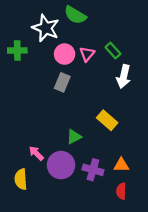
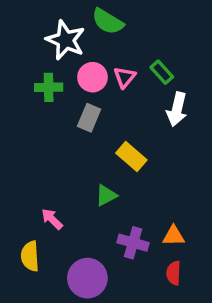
green cross: (17, 50) -> (49, 87), moved
yellow rectangle: (107, 120) -> (131, 157), moved
purple circle: (61, 165) -> (87, 278), moved

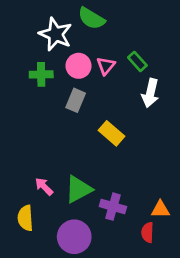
green triangle: (106, 195) -> (79, 189), moved, size x1.5
orange triangle: (174, 236) -> (160, 209), moved

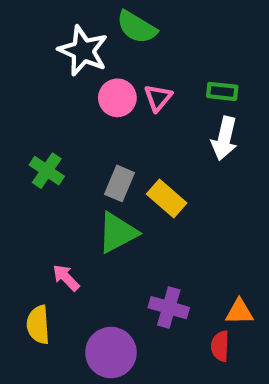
green rectangle: (137, 61) -> (222, 91), moved, turned -42
green cross: (41, 74) -> (47, 171), moved, turned 35
gray rectangle: (76, 100) -> (120, 183), moved
green triangle: (79, 189) -> (117, 233), moved

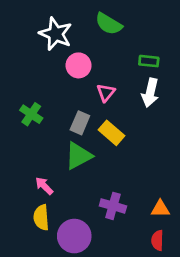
green semicircle: (137, 27) -> (109, 24), moved
pink triangle: (158, 98) -> (106, 93), moved
yellow semicircle: (38, 325) -> (41, 217), moved
red semicircle: (220, 346) -> (157, 240), moved

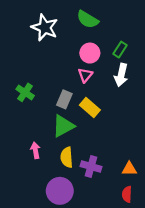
green rectangle: (149, 61) -> (120, 50), turned -63
pink circle: (79, 65) -> (90, 53), moved
pink arrow: (44, 186) -> (35, 150), turned 35
yellow semicircle: (41, 217) -> (67, 157), moved

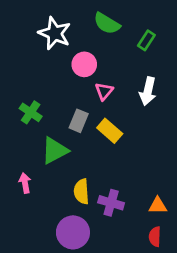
green rectangle: (120, 50) -> (146, 40), moved
pink circle: (90, 53) -> (84, 64), moved
green triangle: (63, 126) -> (55, 151), moved
pink arrow: (35, 150) -> (25, 183), moved

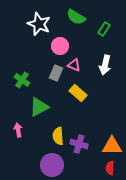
pink triangle: (104, 91) -> (74, 65), turned -48
gray rectangle: (79, 121) -> (56, 73), moved
orange triangle: (158, 206) -> (112, 146), size x1.5

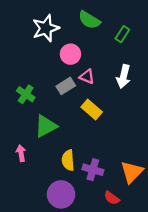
white star: (39, 24) -> (46, 28), turned 30
gray rectangle: (56, 73) -> (66, 86), turned 35
orange triangle: (112, 146) -> (132, 172), turned -45
red semicircle: (110, 168) -> (112, 198), moved, turned -56

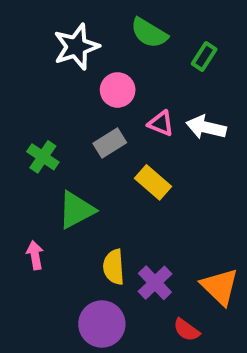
pink triangle: (87, 77) -> (161, 123), moved
white arrow: (124, 77) -> (206, 127), turned 90
purple cross: (93, 170) -> (155, 283), turned 30
orange triangle: (132, 172) -> (220, 287), turned -30

